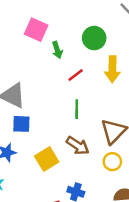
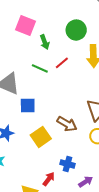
green line: (77, 109) -> (40, 68), moved, turned -63
blue square: (21, 124) -> (28, 106), moved

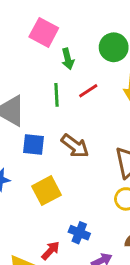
green line: (40, 68) -> (57, 95), turned 56
brown arrow: (67, 124) -> (75, 146), moved

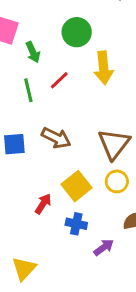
yellow square: (46, 191) -> (76, 186), moved
red arrow: (51, 251) -> (43, 204), moved

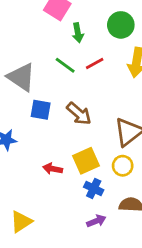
green line: (28, 90) -> (65, 65), turned -55
red arrow: (43, 204) -> (53, 169), turned -126
blue cross: (76, 224) -> (94, 188), moved

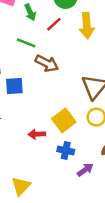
red line: (95, 63) -> (54, 24), moved
brown arrow: (79, 114) -> (47, 63), moved
blue cross: (94, 188) -> (66, 150), moved

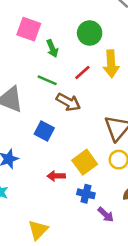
red line: (54, 24) -> (82, 73), moved
blue square: (14, 86) -> (44, 131), moved, turned 30
purple arrow: (85, 170) -> (106, 214), turned 77

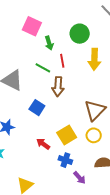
red line: (82, 73) -> (62, 61), moved, turned -64
brown arrow: (68, 102) -> (58, 87), turned 60
red arrow: (56, 176) -> (43, 144), turned 32

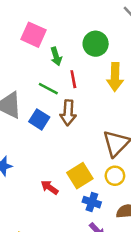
blue square: (37, 108) -> (39, 119), moved
blue cross: (65, 160) -> (92, 202), moved

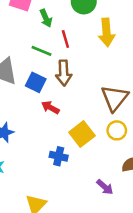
red arrow: (49, 187) -> (50, 107), moved
blue cross: (92, 202) -> (59, 156), moved

